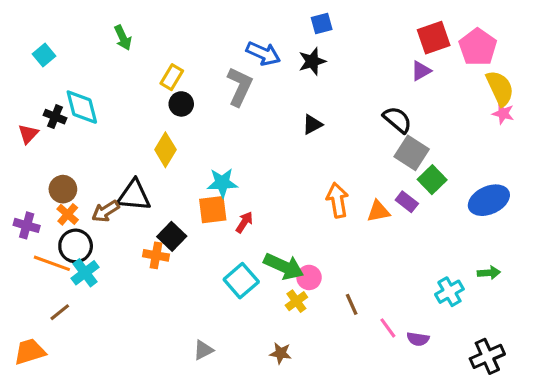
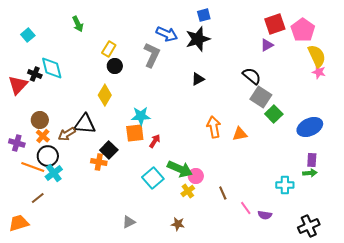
black star: (312, 61) -> (198, 39), size x1.4
red triangle: (28, 134) -> (18, 85), size x1.5
purple rectangle: (407, 202) -> (312, 160), moved, turned 56
cyan cross: (449, 292) -> (285, 185), turned 30

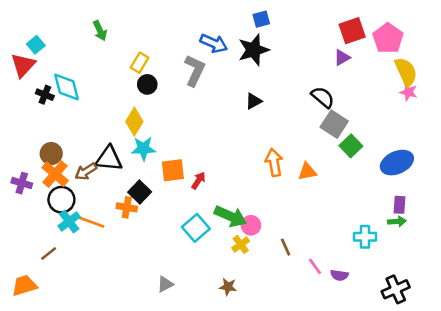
red triangle: (18, 85) -> (23, 65), moved
cyan star: (141, 116) -> (143, 148), moved
orange cross: (43, 136) -> (55, 174), size x1.5
orange line: (33, 167) -> (90, 221), moved

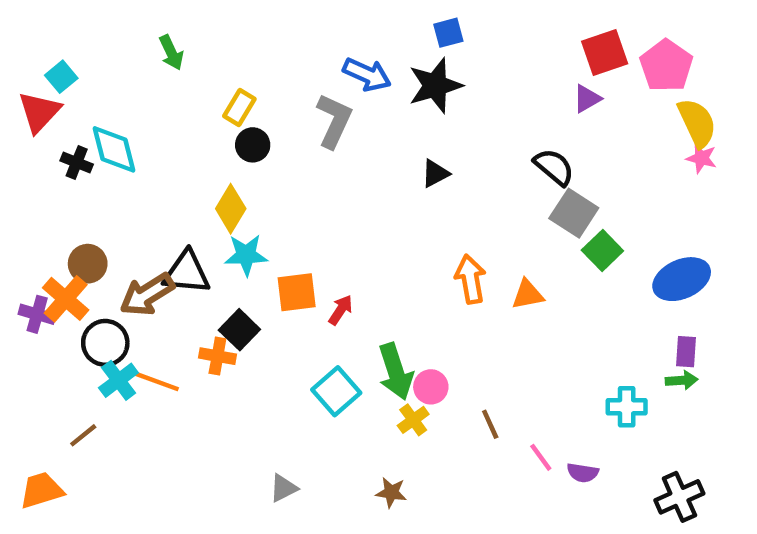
brown arrow: (86, 172) -> (147, 294), size x1.4
orange cross: (55, 174) -> (66, 299), moved
green arrow: (230, 216) -> (396, 371), turned 48

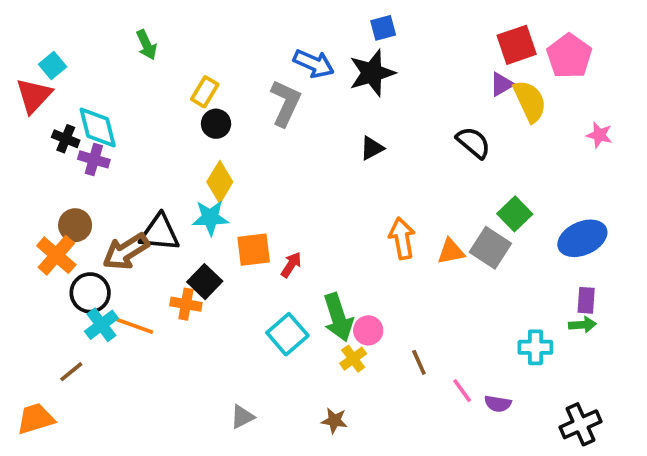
yellow semicircle: (697, 123) -> (530, 101), moved
yellow diamond: (231, 209) -> (220, 182), moved
gray square: (574, 213) -> (490, 248), moved
purple cross: (37, 314) -> (94, 159), moved

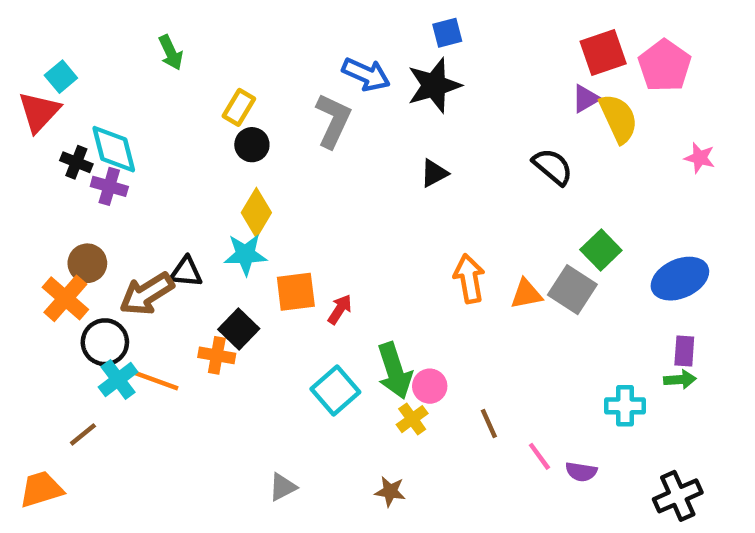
black triangle: (160, 233) -> (186, 272), size x0.7

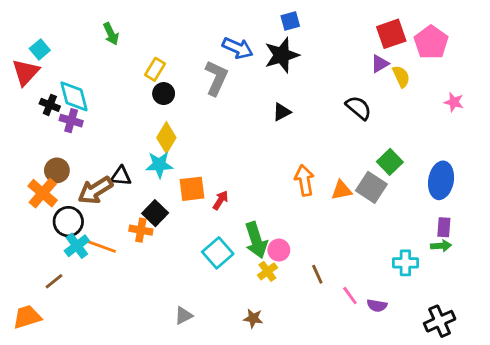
yellow semicircle: (618, 118) -> (401, 76), size x0.7
blue ellipse: (680, 279) -> (441, 180), turned -56

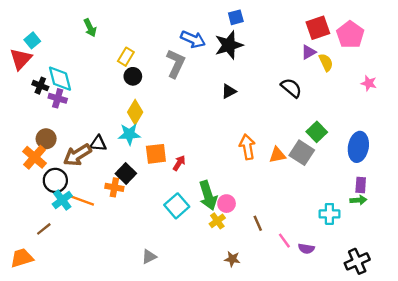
brown star: (253, 318) -> (232, 259), moved

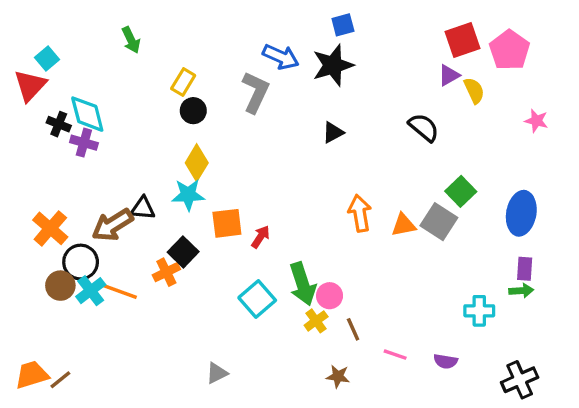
brown circle: (46, 139) -> (60, 286), moved
orange cross: (114, 187) -> (166, 272), turned -36
brown line: (258, 223) -> (353, 329), moved
brown line: (44, 229) -> (60, 380), moved
pink line: (284, 241) -> (395, 355), moved, turned -35

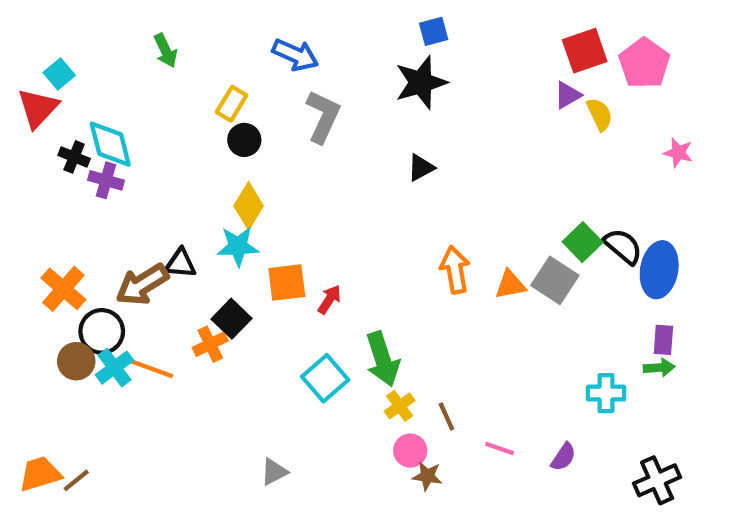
blue arrow: (281, 57) -> (295, 55), moved
black semicircle: (424, 127) -> (623, 246), moved
pink circle: (330, 296) -> (410, 451), moved
purple semicircle: (446, 361) -> (563, 457), turned -65

